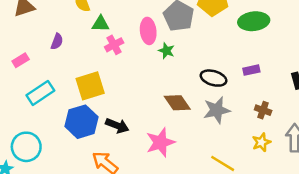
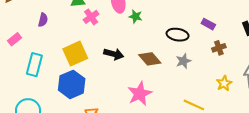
purple rectangle: (251, 70) -> (208, 24), turned 48
cyan rectangle: (40, 93) -> (34, 65), turned -35
gray star: (217, 110) -> (183, 61), size x0.7
brown cross: (263, 110) -> (219, 48), moved, turned -32
black arrow: (117, 126) -> (114, 54), moved

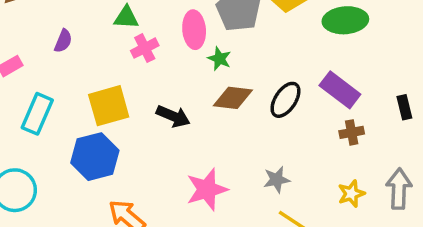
purple rectangle: (208, 24) -> (340, 90), size x1.6
black ellipse: (178, 35) -> (285, 100), turned -75
brown diamond: (150, 59) -> (233, 98), moved, turned -50
gray star: (183, 61) -> (277, 180), moved

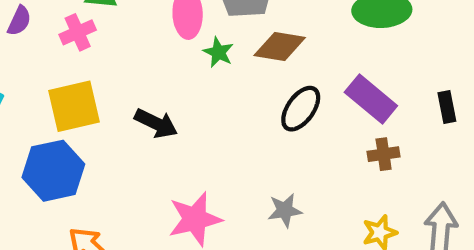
pink cross: (145, 48) -> (78, 32), moved
brown diamond: (233, 98) -> (280, 47), moved
black rectangle: (404, 107) -> (447, 107), moved

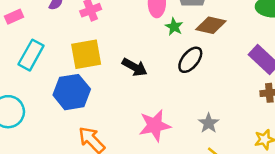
black ellipse: (301, 109) -> (190, 60), moved
gray star: (285, 210) -> (209, 123), turned -30

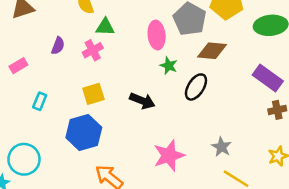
green star: (174, 27) -> (169, 66), moved
yellow square: (86, 54) -> (93, 94), size x0.7
cyan rectangle: (31, 55) -> (40, 101), size x0.6

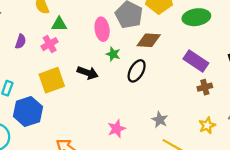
yellow square: (93, 94) -> (52, 80), size x1.4
black arrow: (142, 101) -> (88, 73), moved
blue hexagon: (84, 133) -> (28, 112), moved
pink star: (169, 155) -> (117, 129), size x0.7

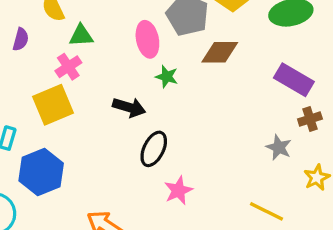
purple semicircle: (21, 41) -> (21, 39), moved
black ellipse: (137, 71) -> (154, 149), moved
yellow square: (52, 80) -> (53, 105), moved
gray star: (160, 120) -> (279, 147), moved

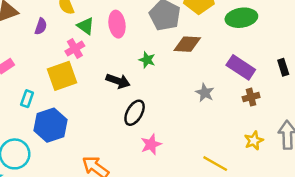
green triangle: (81, 36) -> (86, 26), turned 36
pink ellipse: (147, 39) -> (117, 24), moved
gray star: (279, 147) -> (205, 93), moved

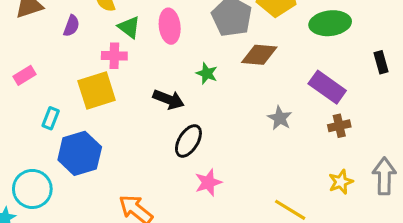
pink cross: (75, 48) -> (114, 56), turned 30
black rectangle: (283, 67) -> (381, 62), moved

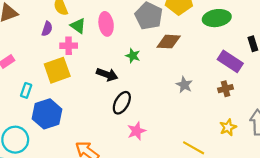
purple semicircle: (71, 26) -> (47, 29), moved
purple rectangle: (327, 87) -> (230, 61), moved

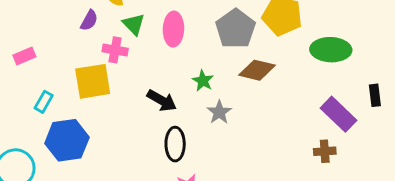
gray star: (184, 85) -> (219, 112), moved
black ellipse: (122, 103) -> (175, 144), turned -40

